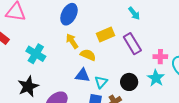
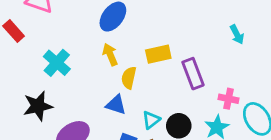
cyan arrow: (134, 13) -> (237, 34), moved
yellow semicircle: (88, 55) -> (129, 78), turned -112
cyan triangle: (101, 82) -> (151, 120), moved

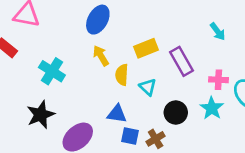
cyan arrow: (237, 34) -> (218, 32), moved
blue triangle: (116, 105) -> (117, 114), moved
cyan triangle: (151, 120) -> (148, 87), moved, turned -30

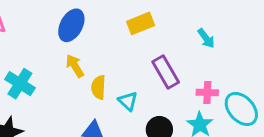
yellow rectangle: (146, 48) -> (141, 23), moved

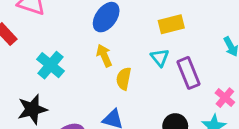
pink cross: (207, 93) -> (225, 98), turned 30
cyan triangle: (128, 101) -> (160, 58), moved

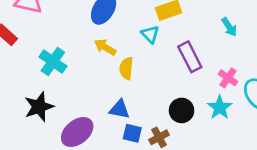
yellow arrow: (104, 56) -> (105, 47), turned -30
cyan triangle: (160, 58) -> (150, 34), moved

